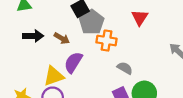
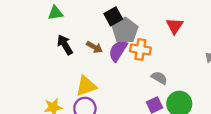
black arrow: (33, 36) -> (65, 45), turned -120
purple semicircle: (73, 62) -> (118, 51), moved

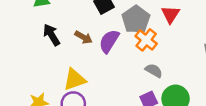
gray pentagon: (125, 31) -> (136, 19), moved
orange cross: (140, 49) -> (146, 40), moved, turned 30

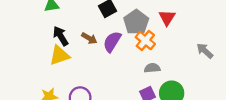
gray semicircle: (154, 71) -> (152, 68), turned -35
yellow triangle: (75, 80) -> (59, 55), moved

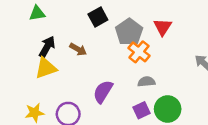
black arrow: (61, 36) -> (47, 47), turned 60
purple semicircle: (112, 42) -> (103, 92), moved

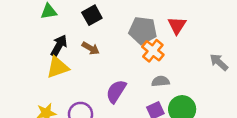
black square: (98, 17) -> (92, 15), moved
gray pentagon: (129, 32) -> (143, 30), turned -30

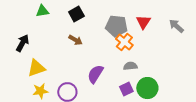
black arrow: (59, 46) -> (22, 43), moved
gray arrow: (219, 62) -> (176, 26), moved
yellow triangle: (58, 67) -> (36, 68), moved

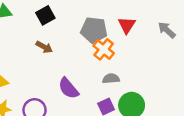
purple semicircle: (95, 74) -> (68, 88), turned -72

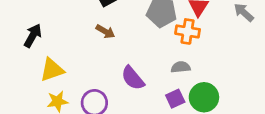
orange cross: (104, 49) -> (188, 31), moved, turned -30

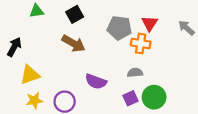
brown arrow: (105, 31) -> (74, 43), size x1.5
purple semicircle: (133, 78) -> (96, 81), turned -30

